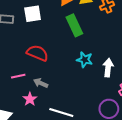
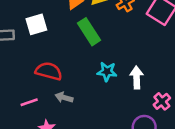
gray arrow: (41, 83) -> (64, 97), moved

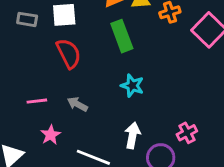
red semicircle: (49, 71) -> (69, 53), moved, turned 36
white arrow: (137, 77) -> (132, 135), moved

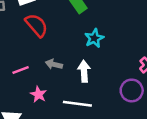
cyan star: (132, 86) -> (94, 38), turned -30
white arrow: (132, 135) -> (84, 71), moved

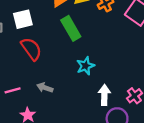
white arrow: (84, 71) -> (104, 95), moved

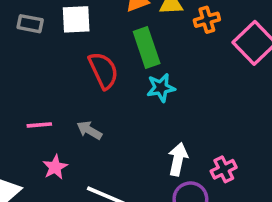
red semicircle: (31, 49) -> (103, 70), moved
cyan star: (85, 66) -> (161, 88), moved

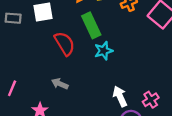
pink line: (39, 125) -> (12, 88), moved, turned -56
white arrow: (178, 159) -> (120, 96), turned -30

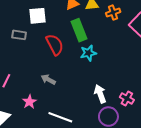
gray rectangle: (13, 18) -> (19, 35), moved
pink cross: (151, 100) -> (127, 98), turned -32

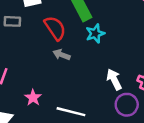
gray arrow: (48, 80) -> (62, 55), moved

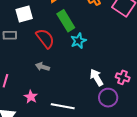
gray arrow: (62, 55) -> (42, 67), moved

